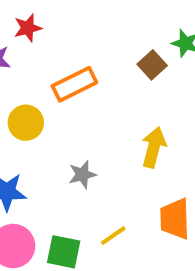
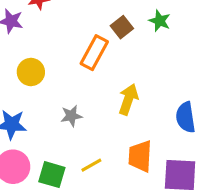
brown square: (152, 65) -> (122, 27), moved
orange rectangle: (74, 84) -> (94, 53), moved, turned -40

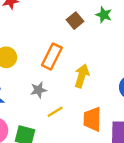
orange rectangle: (94, 53) -> (52, 56), moved
yellow line: (91, 165) -> (55, 112), moved

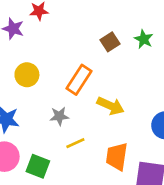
yellow arrow: (82, 76) -> (111, 106), turned 90

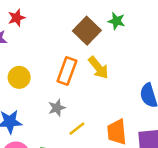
brown square: (110, 42) -> (87, 31), size x1.5
yellow arrow: (111, 106) -> (98, 68), moved, turned 40

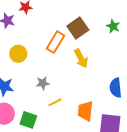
green star: (116, 21) -> (113, 26), moved
orange rectangle: (67, 71) -> (55, 42), moved

